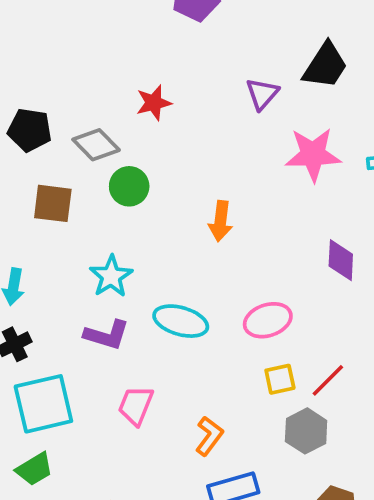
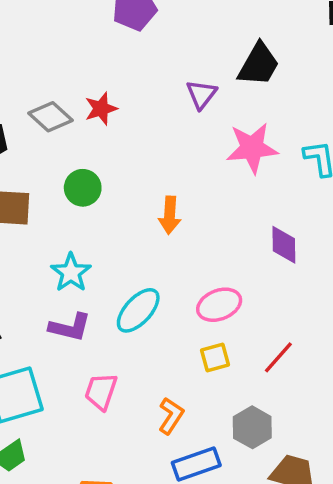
gray diamond: (96, 145) -> (51, 117), moved
cyan ellipse: (181, 321) -> (138, 310), turned -60
yellow square: (280, 379) -> (215, 358), moved
gray hexagon: (306, 431) -> (252, 427), moved

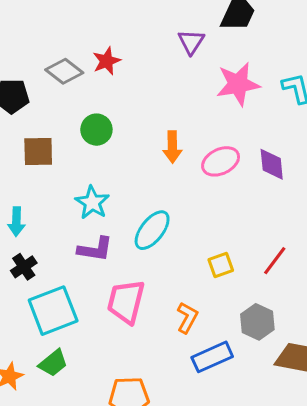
pink ellipse: (219, 305) -> (221, 161), moved
pink trapezoid: (101, 391) -> (126, 302), size x1.4

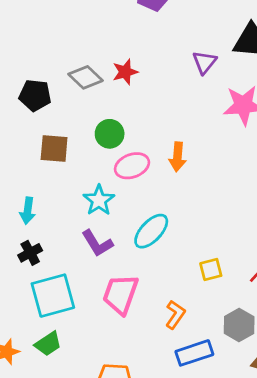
pink ellipse: (221, 161) -> (132, 166), moved
purple L-shape: (95, 249) -> (97, 243), turned 44

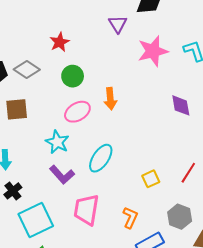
gray diamond: (85, 77) -> (27, 69), moved
green circle: (110, 134) -> (73, 76), moved

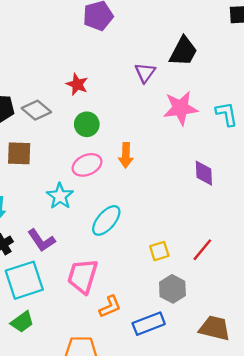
red star: (60, 42) -> (77, 84), turned -30
purple L-shape: (62, 175) -> (41, 240), moved
gray hexagon: (180, 217) -> (172, 289), moved
orange L-shape: (130, 218) -> (110, 307), moved, turned 35

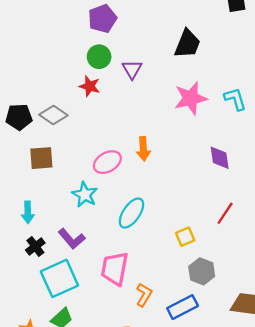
purple triangle: (145, 73) -> (132, 69), moved
green circle: (87, 124) -> (99, 57), moved
red line: (202, 250) -> (225, 213), moved
orange L-shape: (110, 307) -> (144, 295), turned -30

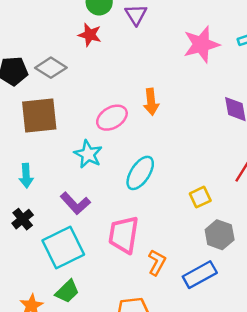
brown square: (41, 158) -> (39, 116), size x1.4
black cross: (35, 246) -> (23, 219), moved

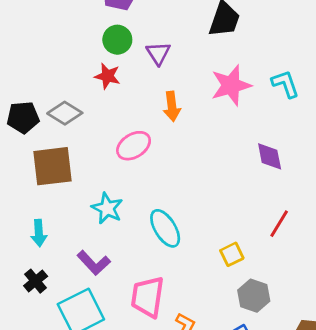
orange arrow: (151, 102) -> (172, 106), moved
pink ellipse: (112, 118) -> (134, 146), moved
cyan ellipse: (140, 173) -> (165, 228), turned -64

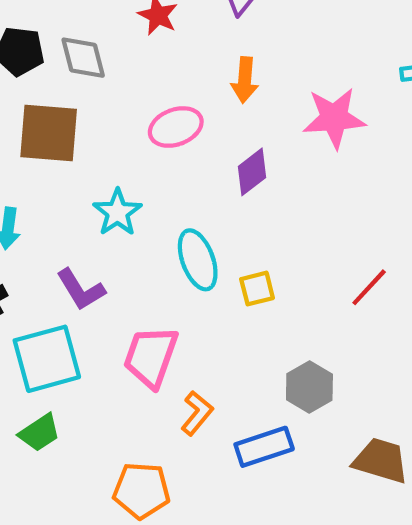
pink star: (231, 85) -> (334, 118), moved
gray diamond: (65, 113) -> (83, 58), turned 32
purple diamond: (270, 156) -> (252, 172), moved, turned 52
yellow square: (232, 254) -> (257, 289), moved

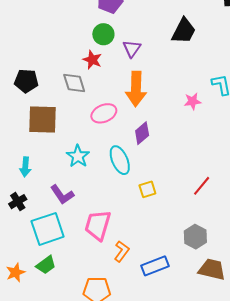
gray diamond: (83, 58) -> (74, 83), moved
orange arrow: (245, 80) -> (136, 89), size x1.6
pink star: (334, 118) -> (192, 101), moved, size x0.6
cyan ellipse: (198, 260) -> (120, 160), moved
gray hexagon: (309, 387) -> (195, 237), moved

